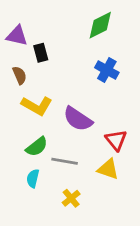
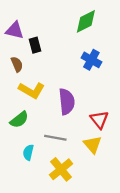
purple semicircle: (78, 119) -> (67, 102), turned -130
green semicircle: (37, 147) -> (19, 120), moved
yellow triangle: (108, 169) -> (93, 144), turned 30
yellow cross: (71, 198) -> (61, 169), size x1.5

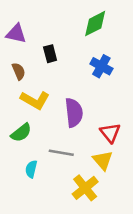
black rectangle: (35, 45) -> (50, 54), moved
yellow cross: (61, 169) -> (85, 188), moved

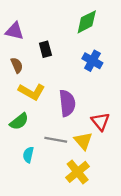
yellow triangle: (103, 160) -> (83, 141), moved

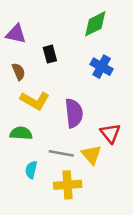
green semicircle: (19, 121) -> (21, 133), turned -138
yellow cross: (78, 172) -> (68, 185), moved, turned 35

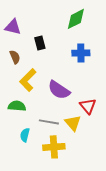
blue cross: (102, 67) -> (81, 53), turned -30
yellow L-shape: (35, 101) -> (28, 80), turned 105
purple semicircle: (74, 113) -> (59, 90), turned 130

